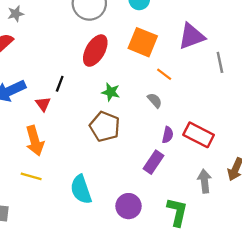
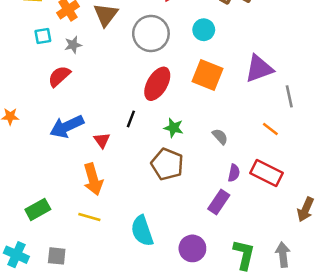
orange line: (164, 74) -> (270, 129), moved
black line: (60, 84) -> (131, 119), moved
gray arrow: (204, 181) -> (283, 255), moved

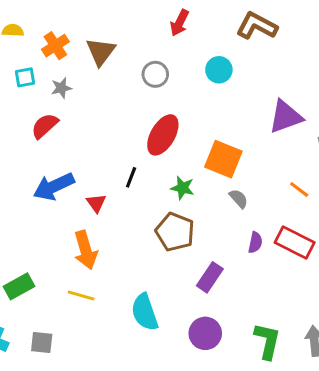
gray circle: (151, 33) -> (155, 74), size x0.6
orange square: (208, 75) -> (223, 159), moved
purple rectangle: (219, 202) -> (210, 277), moved

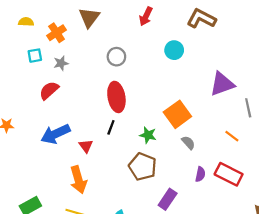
brown triangle: (101, 52) -> (89, 17), moved
gray circle: (155, 74) -> (116, 57), moved
red ellipse: (163, 135) -> (116, 97), moved, turned -40
orange square: (223, 159) -> (177, 114), turned 32

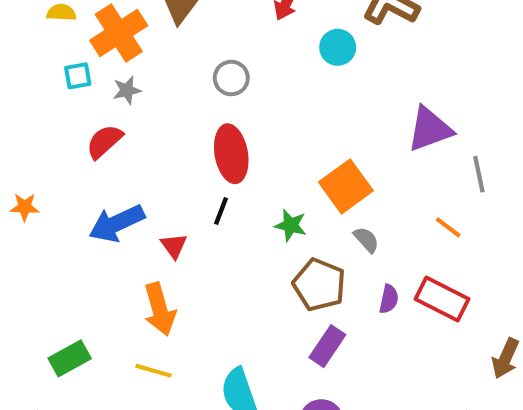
orange cross: (57, 33) -> (119, 33), size x1.5
cyan circle: (174, 50) -> (338, 47), moved
brown pentagon: (143, 167) -> (319, 285), moved

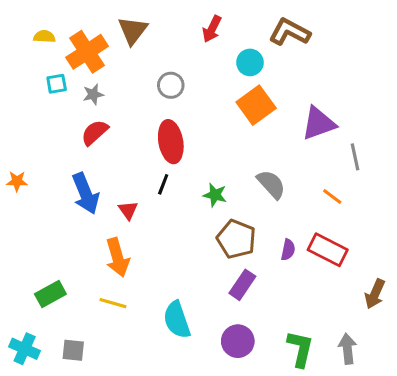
red semicircle: (104, 141) -> (95, 133), moved
orange square: (346, 186) -> (256, 105), moved
blue arrow: (117, 223) -> (85, 193), turned -87
gray semicircle: (366, 240) -> (271, 184), moved, size x1.5

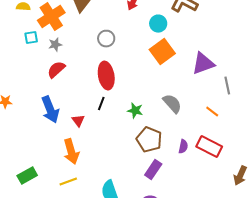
yellow line: (113, 303) -> (68, 182), turned -36

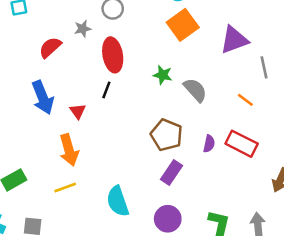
gray star: (55, 45) -> (83, 29), moved
green star: (135, 111) -> (163, 75), moved

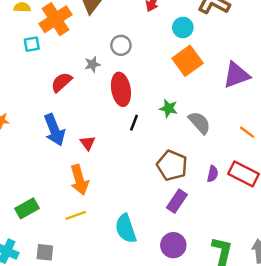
black line: (106, 90) -> (134, 123), moved

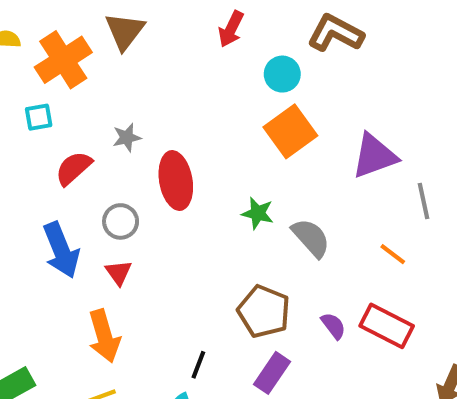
cyan square: (32, 44) -> (39, 117), moved
gray circle: (121, 45) -> (121, 221), moved
black line: (134, 123) -> (198, 365), moved
purple semicircle: (213, 174) -> (333, 326), turned -49

